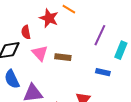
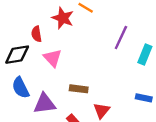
brown rectangle: (63, 57) -> (79, 89), moved
blue rectangle: (103, 72) -> (144, 98), moved

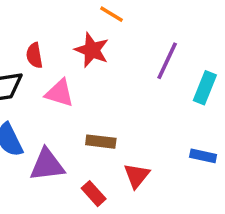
red star: (63, 18) -> (92, 50), moved
pink triangle: (52, 58) -> (60, 93), turned -30

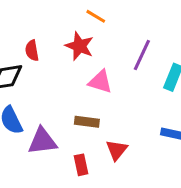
pink triangle: (60, 93) -> (100, 82), moved
red rectangle: (94, 194) -> (81, 165), turned 30

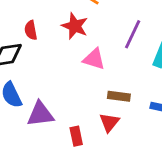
brown rectangle: (87, 122) -> (119, 96), moved

